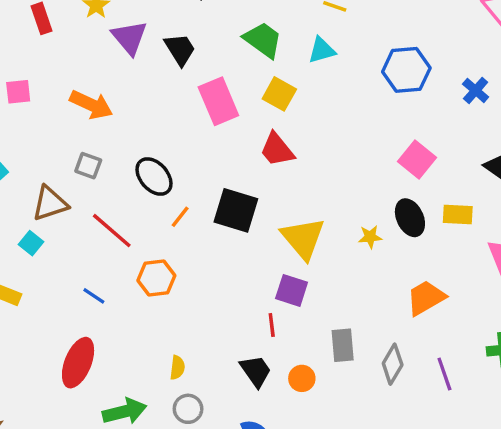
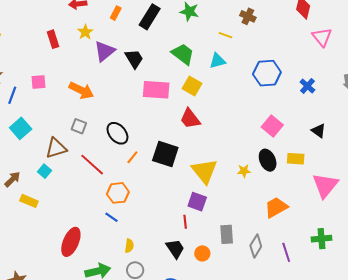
purple triangle: (129, 37) -> (105, 51), turned 30
pink rectangle: (218, 101) -> (156, 90), turned -64
blue line: (94, 296) -> (112, 217), moved

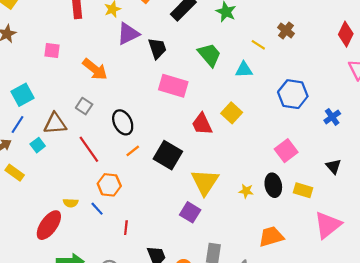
yellow square: (192, 86) -> (232, 113), moved
blue line: (12, 95) -> (17, 125), moved
red line: (185, 222) -> (126, 228), moved
yellow semicircle: (129, 246) -> (71, 203), moved, turned 72

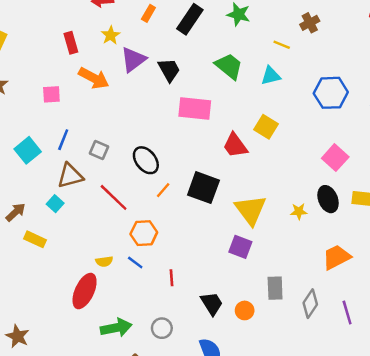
brown cross: (286, 30) -> (310, 23), turned 35
orange arrow: (95, 69) -> (94, 78), moved
blue line: (17, 125) -> (63, 140), moved

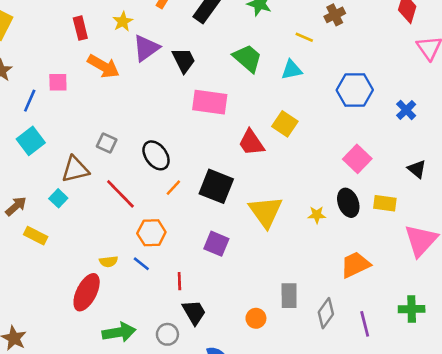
blue line: (63, 140) -> (30, 101), moved
purple square: (240, 247) -> (216, 244), moved
black trapezoid: (212, 303) -> (194, 312), moved

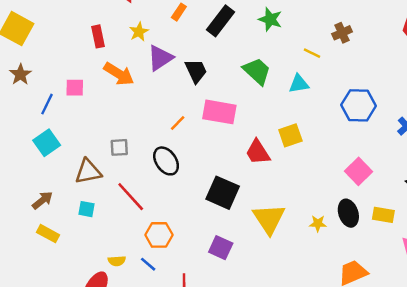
yellow square: (285, 124) -> (290, 135), turned 35
gray square: (107, 143) -> (119, 147), turned -30
orange line: (173, 188) -> (178, 123), moved
cyan square: (58, 198) -> (87, 209), moved, turned -35
brown arrow: (16, 206) -> (42, 200), moved

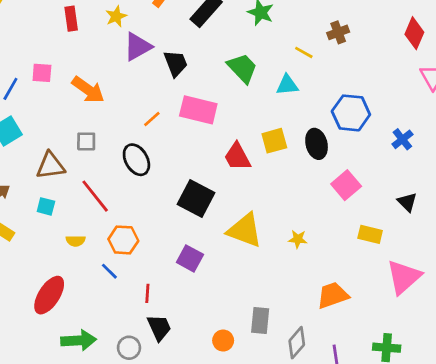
orange arrow: (119, 74) -> (88, 90), moved
black ellipse: (348, 213) -> (317, 144), moved
yellow triangle: (269, 219) -> (245, 230), turned -40
yellow semicircle: (117, 261) -> (76, 241), moved

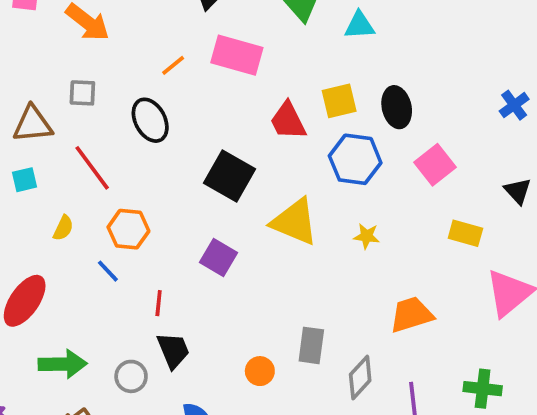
blue hexagon: (351, 113) -> (355, 159), moved
cyan square: (46, 206) -> (24, 180), turned -30
yellow semicircle: (76, 241) -> (63, 228), turned -66

